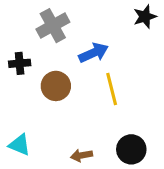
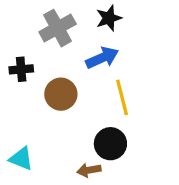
black star: (145, 17) -> (109, 18), moved
black circle: (131, 149) -> (110, 144), moved

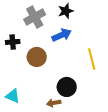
yellow line: (122, 97) -> (92, 59), moved

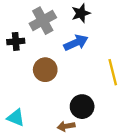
black cross: (13, 42) -> (16, 41), moved

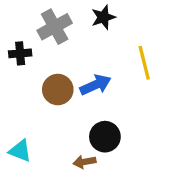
blue arrow: (76, 43) -> (95, 85), moved
yellow line: (113, 72) -> (144, 63), moved

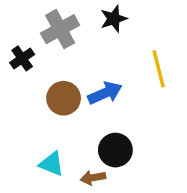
black cross: (20, 53) -> (22, 58), turned -30
cyan triangle: (20, 151) -> (51, 164), moved

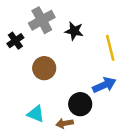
black star: (114, 19) -> (74, 31), moved, turned 30
blue arrow: (105, 93) -> (104, 85), moved

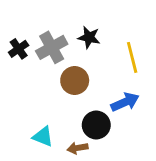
gray cross: (42, 20) -> (52, 47), moved
brown circle: (44, 68) -> (75, 80), moved

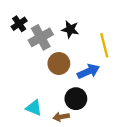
black cross: (19, 49) -> (19, 24), moved
blue arrow: (125, 102) -> (88, 71), moved

